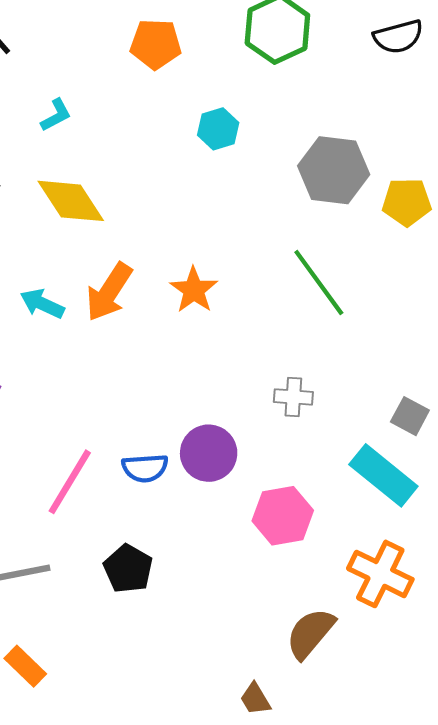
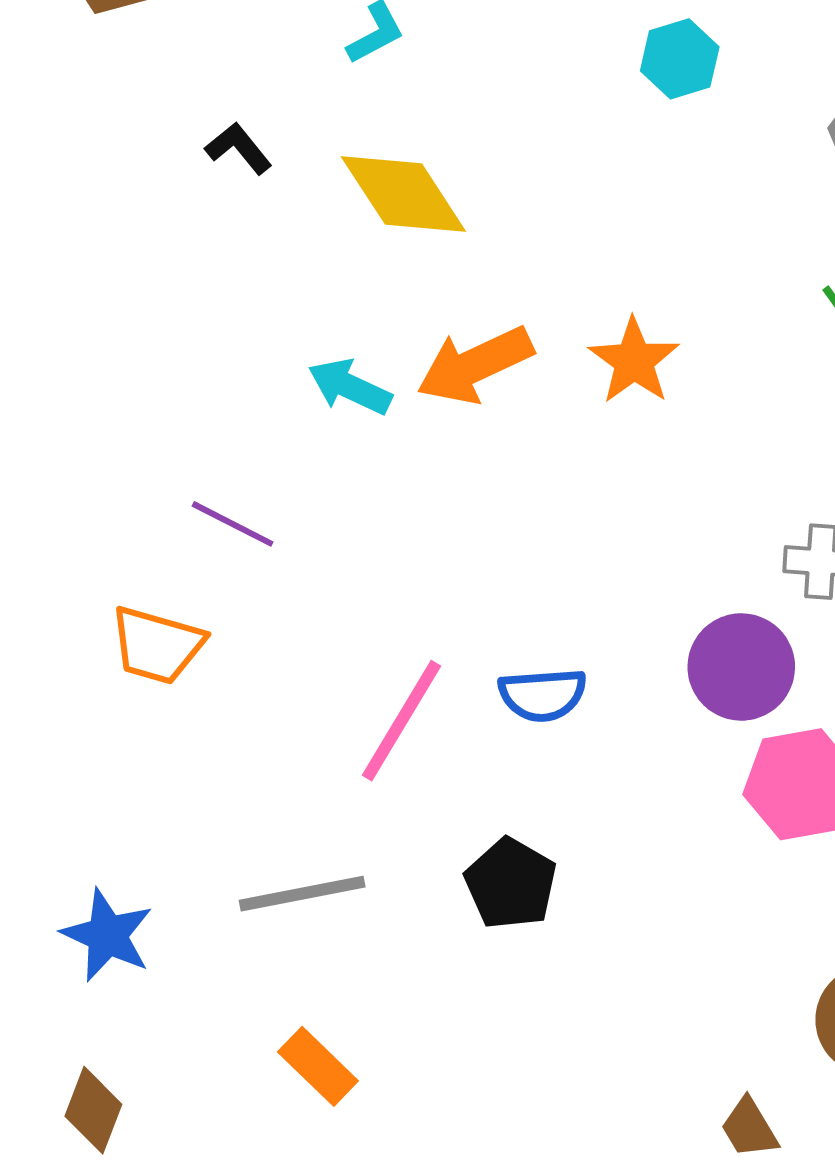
orange arrow: (109, 292) -> (475, 365), turned 32
purple circle: (209, 453) -> (741, 667), moved

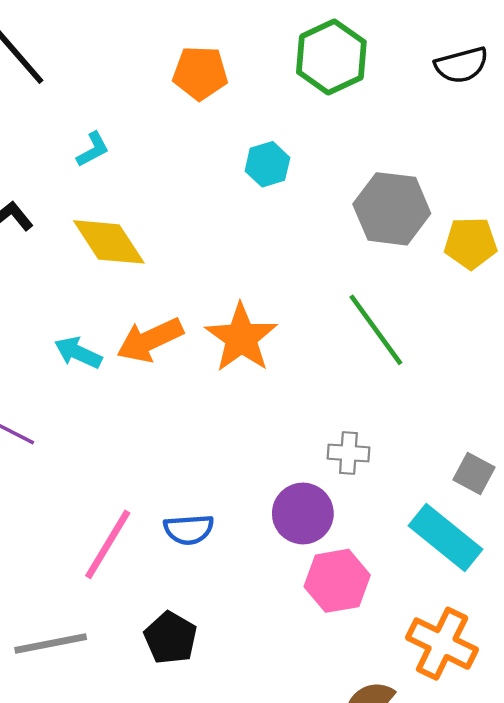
orange star: (634, 361) -> (241, 338), size x1.4

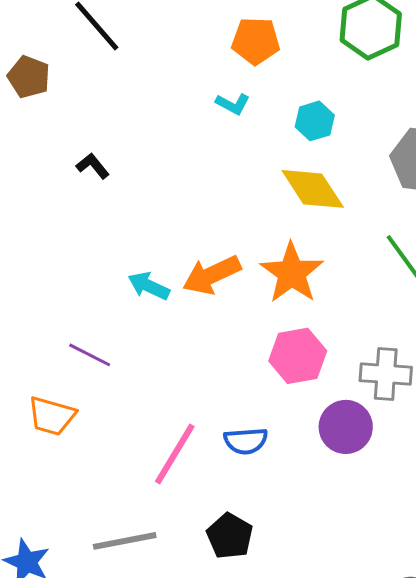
cyan L-shape: (93, 149) -> (233, 104), moved, turned 56
yellow diamond: (109, 242) -> (313, 189), moved
gray cross: (348, 453) -> (386, 374), size x1.4
pink hexagon: (337, 581) -> (298, 356), moved

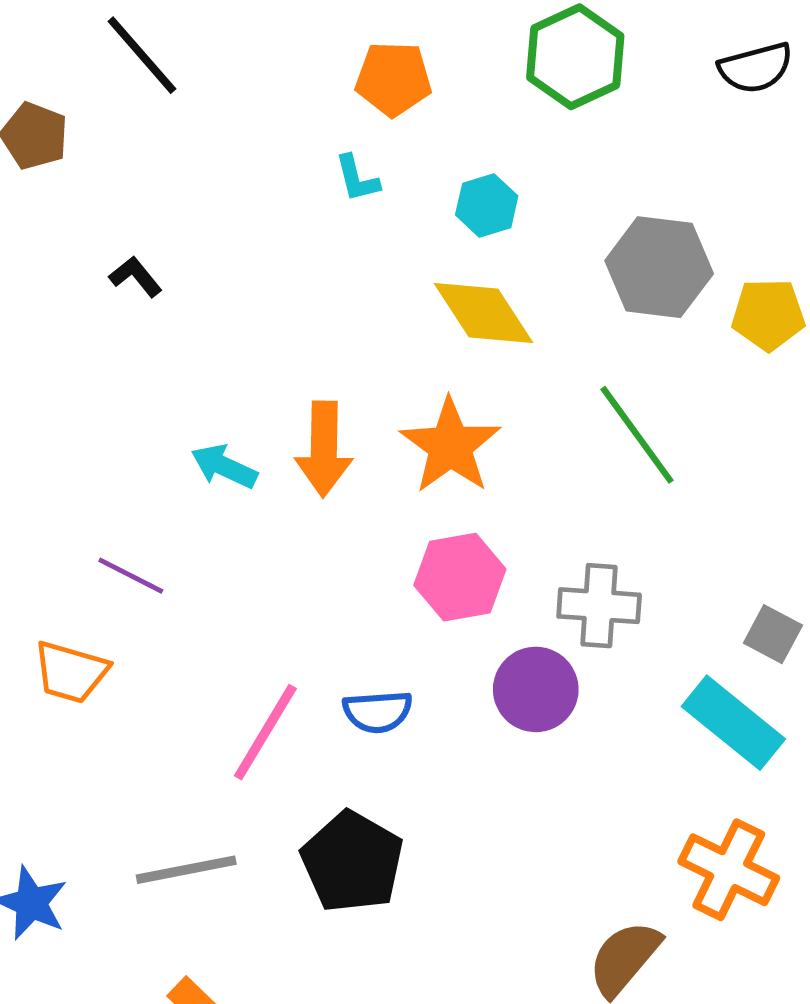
cyan L-shape: (233, 104) -> (357, 179), turned 48
orange arrow: (212, 275) -> (324, 449), turned -64
black pentagon: (230, 536) -> (352, 862), size x1.4

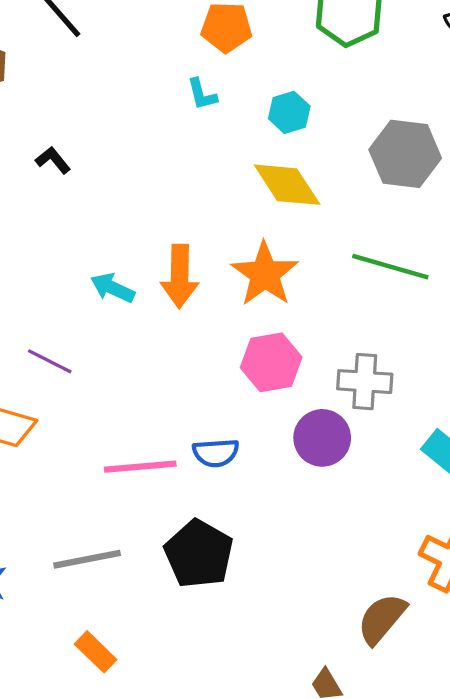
green line: (637, 435) -> (390, 267), turned -38
pink line: (265, 732) -> (140, 467), turned 54

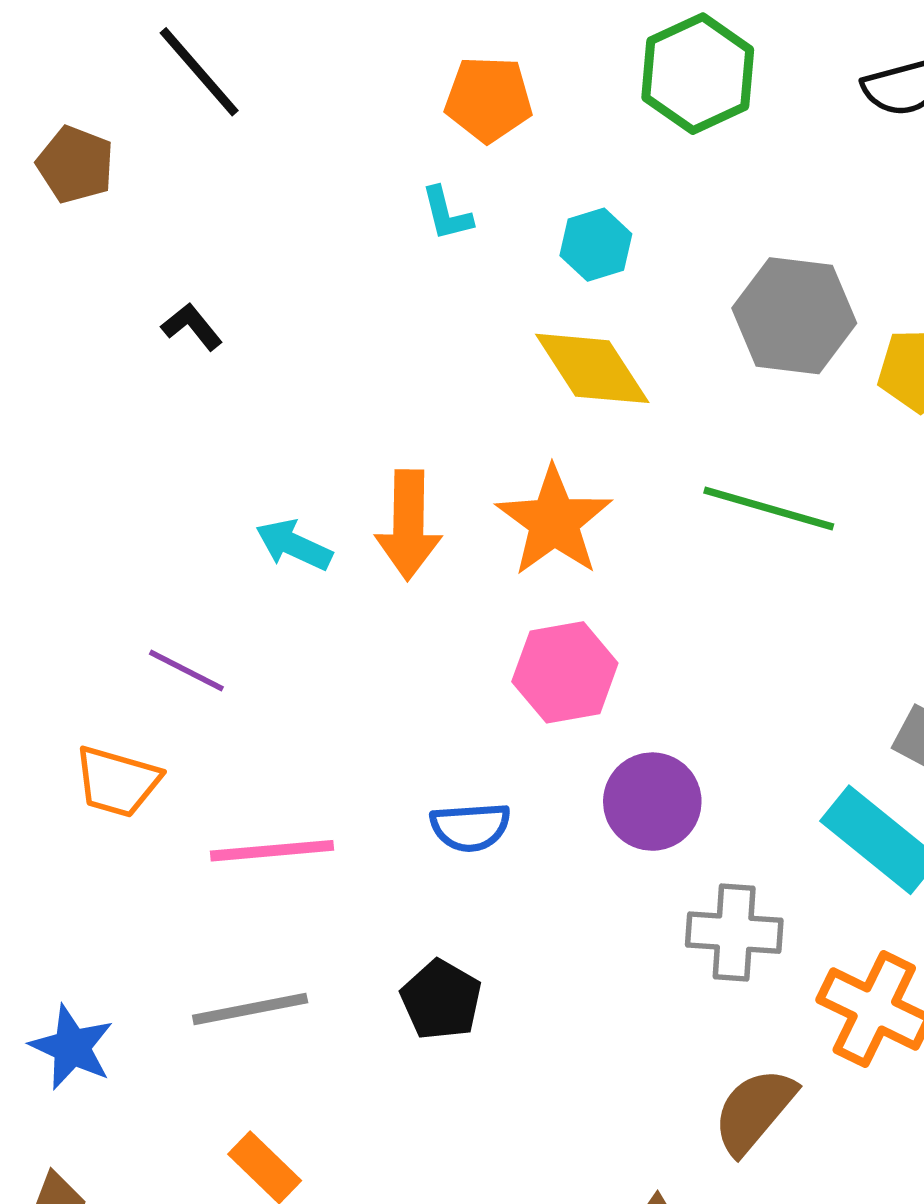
gray cross: (365, 382) -> (734, 933), moved
pink line: (140, 467) -> (272, 851), moved
black pentagon: (199, 554) -> (441, 1000), size x0.7

